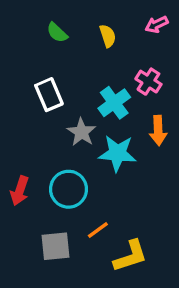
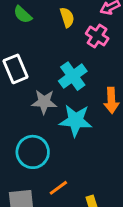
pink cross: (148, 82) -> (97, 36), moved
gray star: (82, 132) -> (44, 102), turned -30

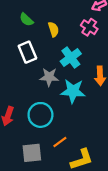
green semicircle: (23, 15) -> (26, 20), moved
yellow semicircle: (67, 17) -> (53, 29), moved

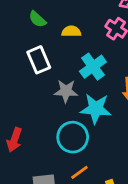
yellow semicircle: (53, 29) -> (71, 31), turned -72
cyan circle: (40, 115) -> (73, 137), moved

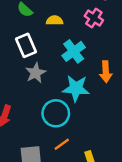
gray star: (66, 91) -> (36, 73), moved, turned -30

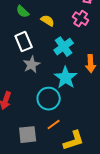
yellow semicircle: (55, 20) -> (48, 21), turned 32
cyan star: (76, 88) -> (66, 78), turned 30

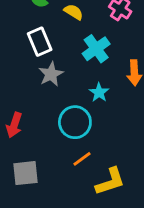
cyan star: (66, 78) -> (99, 92), size x0.6
gray square: (28, 135) -> (26, 173), moved

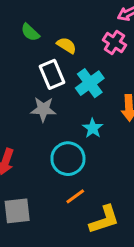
white rectangle: (40, 42) -> (52, 74), moved
gray star: (51, 74) -> (43, 109), turned 30

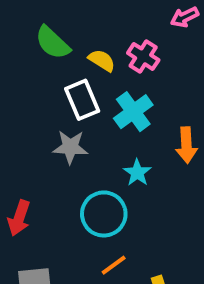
green semicircle: (30, 32) -> (53, 43), size x1.4
pink cross: (114, 42) -> (143, 56), moved

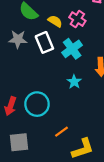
gray star: (70, 147) -> (18, 39), moved
cyan circle: (104, 214) -> (37, 104), moved

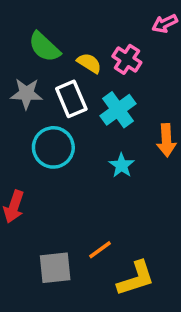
cyan circle: (37, 104) -> (53, 147), moved
gray square: (19, 142) -> (55, 268), moved

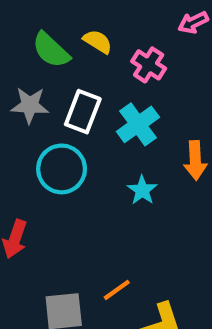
yellow semicircle: (89, 63) -> (98, 42), moved
white rectangle: (71, 99) -> (83, 112), turned 44

